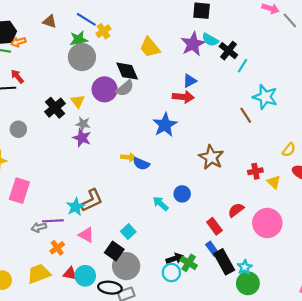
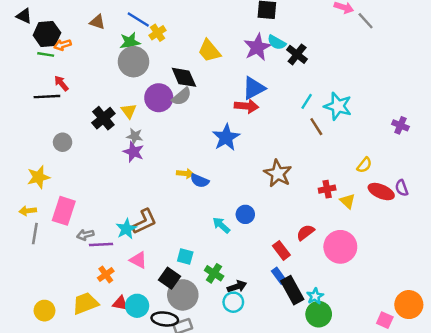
cyan line: (242, 66) -> (307, 101), moved
blue triangle: (190, 81) -> (254, 88), size x1.5
gray arrow: (39, 227) -> (85, 235), moved
cyan square: (128, 232) -> (185, 256), turned -32
green cross: (189, 263) -> (214, 273), moved

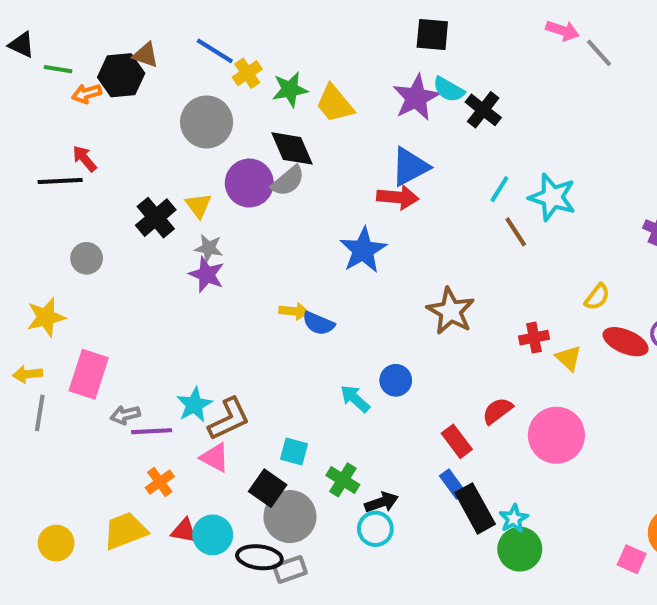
black hexagon: (47, 34) -> (121, 75), moved
green star: (130, 42) -> (290, 89), moved
green line: (46, 54) -> (58, 69), moved
brown L-shape: (144, 222) -> (229, 419), moved

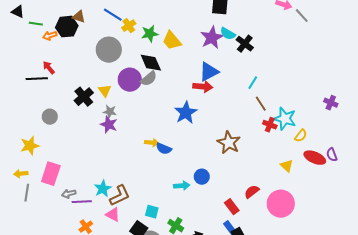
cyan star: (552, 197) -> (285, 119), moved
red cross: (534, 338) -> (270, 125), moved, turned 32
cyan arrow: (355, 399) -> (182, 186), turned 133

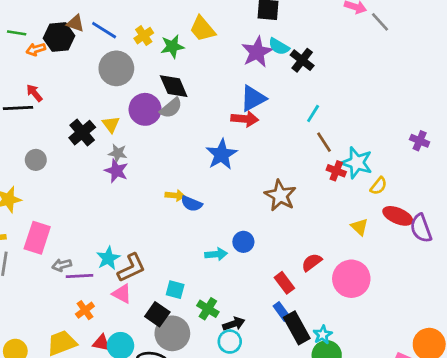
blue line: (113, 15) -> (104, 30), moved
yellow trapezoid: (172, 41) -> (202, 29), moved
purple semicircle: (332, 155) -> (421, 228), moved, size x1.5

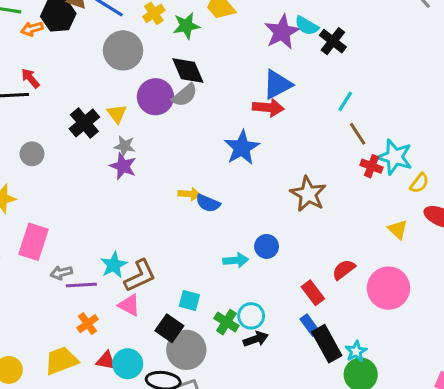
cyan circle: (230, 342) -> (251, 316), moved

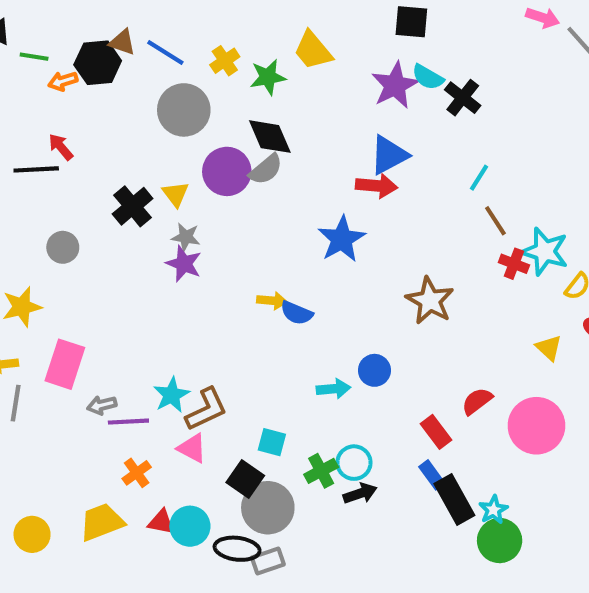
green cross: (226, 322) -> (321, 471), turned 30

